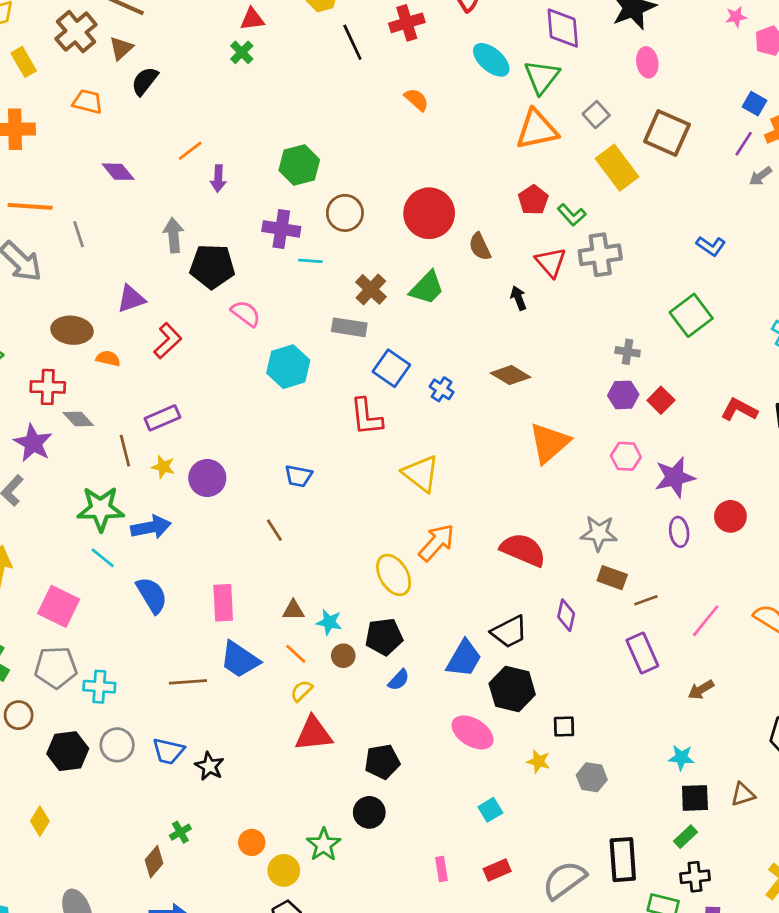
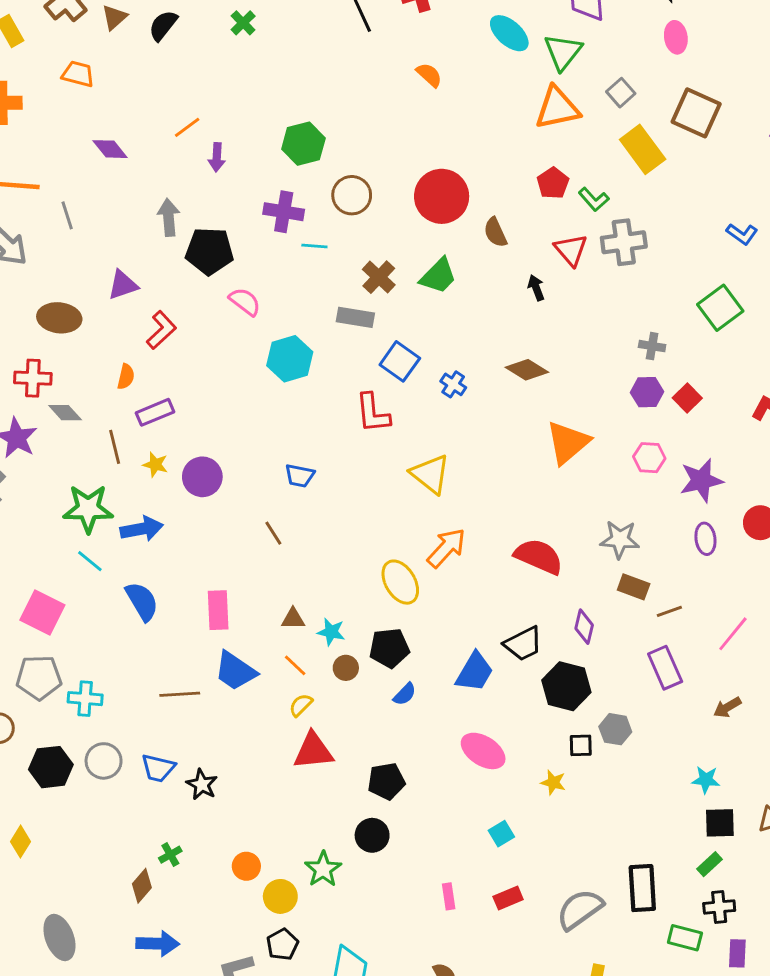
black semicircle: (145, 81) -> (163, 25), moved
orange semicircle: (108, 358) -> (126, 377), moved, turned 90
black hexagon: (512, 689) -> (566, 686), moved
gray hexagon: (592, 777) -> (615, 729), moved

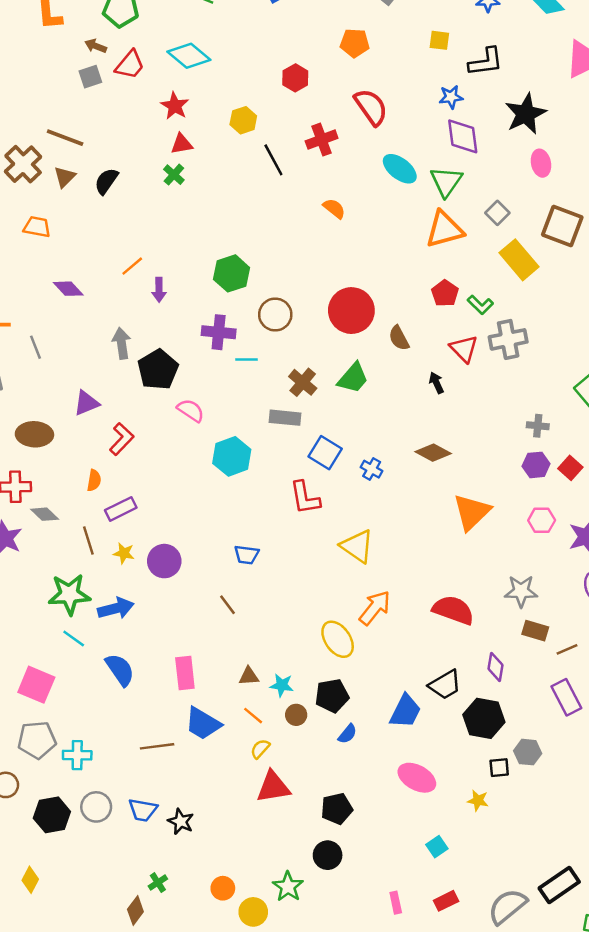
black pentagon: (210, 251) -> (158, 370), turned -30
black rectangle: (642, 888) -> (559, 885), turned 63

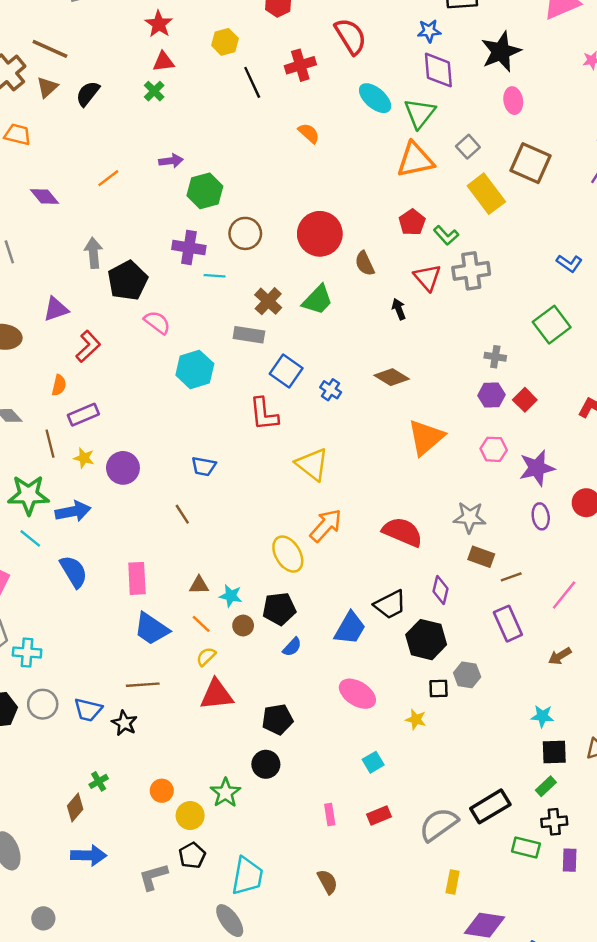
purple arrow: (159, 290) -> (171, 161), moved, turned -100
brown line: (157, 746) -> (143, 685), moved

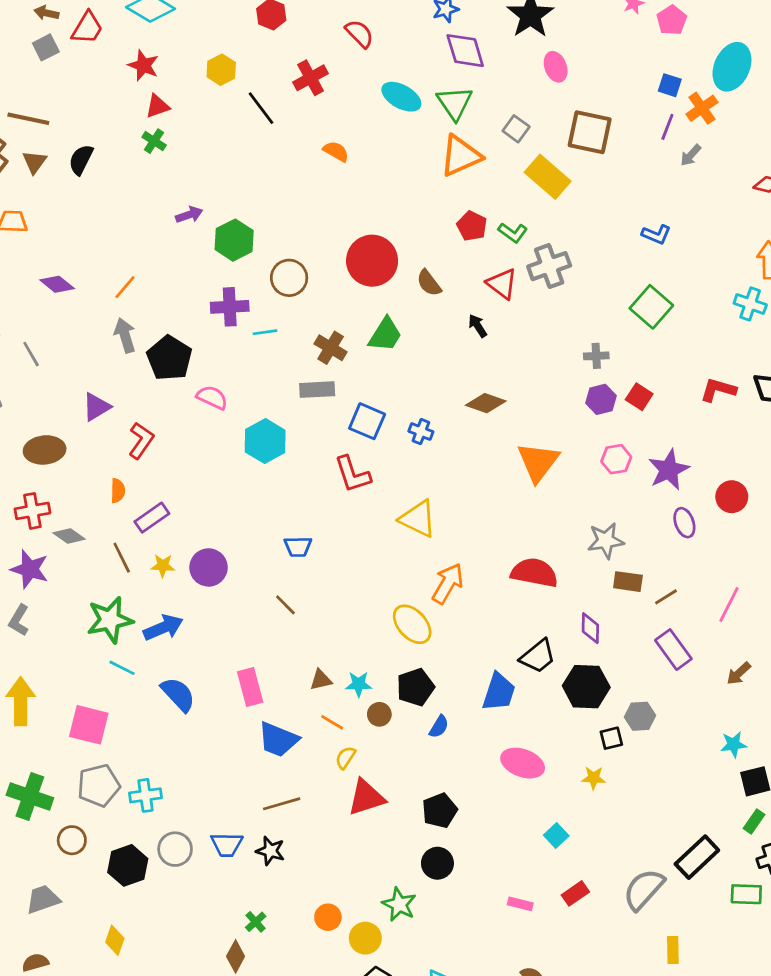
red semicircle: (350, 36) -> (359, 34), size x0.7
orange line: (108, 178) -> (125, 287), moved
pink rectangle: (330, 814) -> (520, 904), turned -55

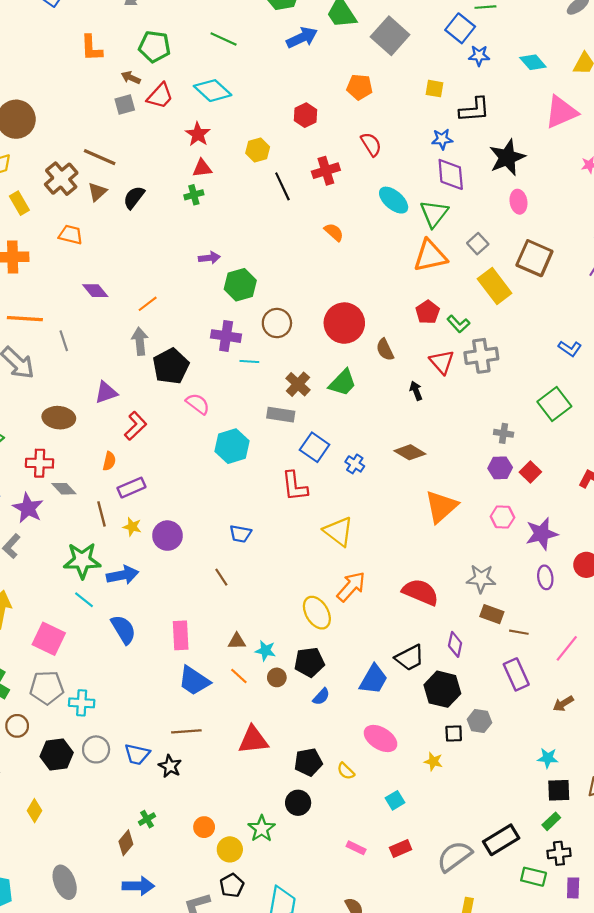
green cross: (154, 141) -> (194, 195), turned 30
brown line: (666, 597) -> (519, 632), turned 30
yellow semicircle: (345, 758) -> (346, 771), moved, turned -90

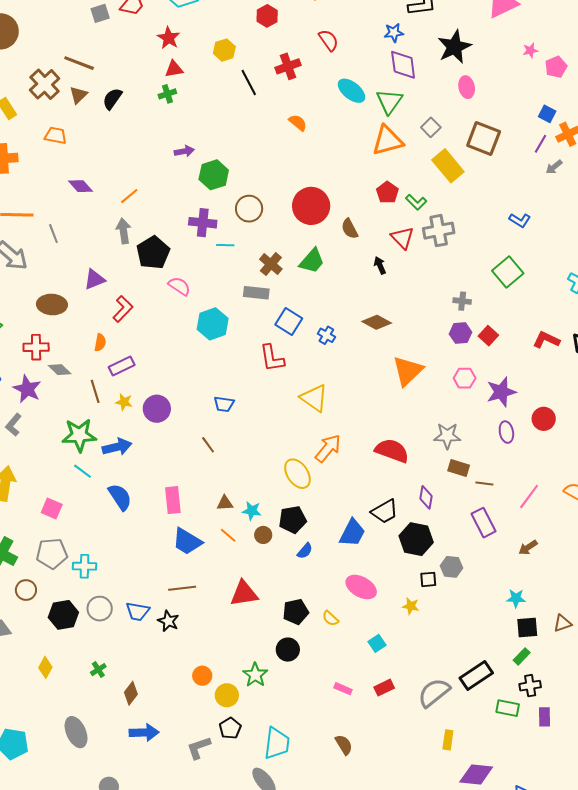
pink square: (49, 639) -> (52, 509), size x0.7
green cross: (147, 819) -> (98, 670), moved

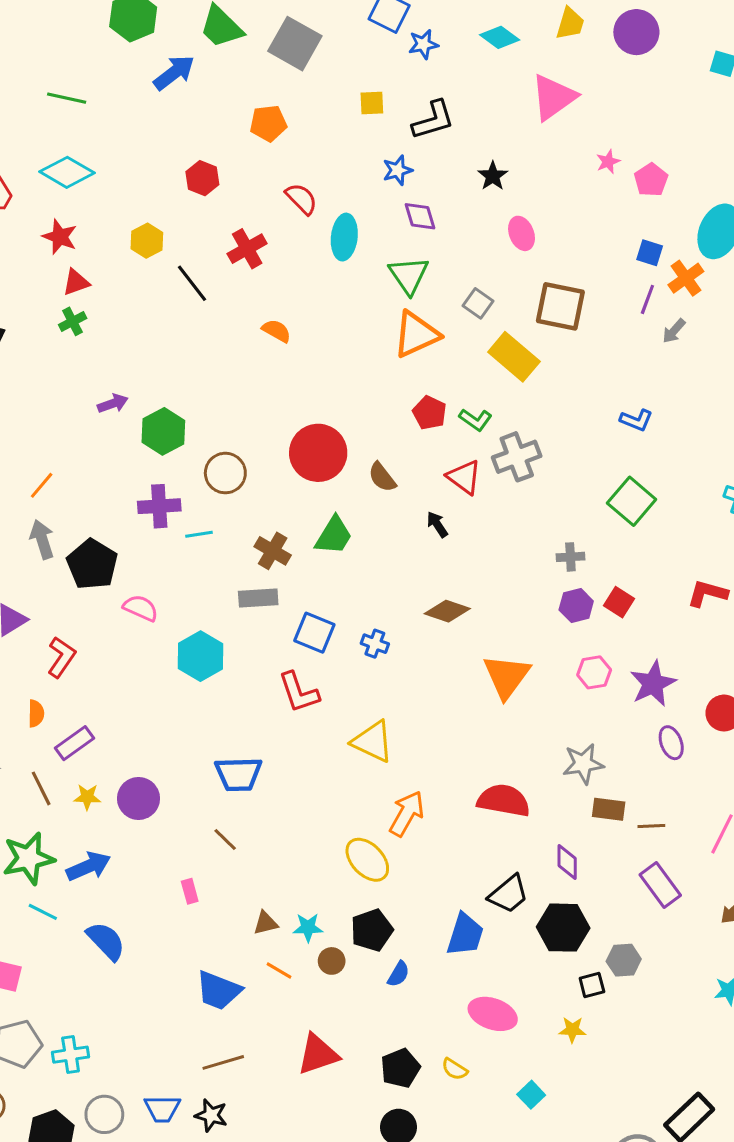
black star: (454, 47) -> (493, 176), size x0.6
purple diamond: (403, 65) -> (420, 216), size x0.7
cyan ellipse: (352, 91) -> (344, 237), moved, turned 68
blue trapezoid: (224, 404) -> (238, 774), size x1.5
pink rectangle: (173, 500) -> (190, 891), moved, size x0.6

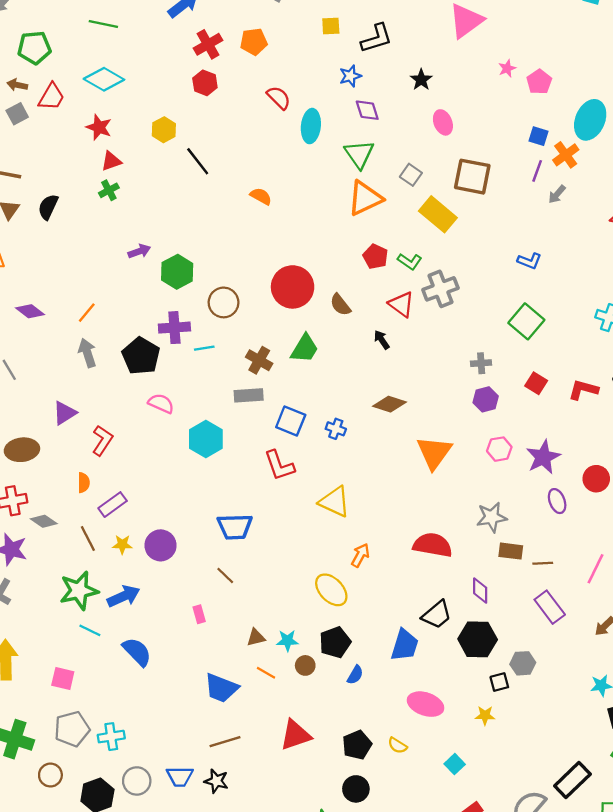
red cross: (247, 249) -> (208, 44), moved
black pentagon: (92, 564) -> (141, 356), moved
red square: (619, 602) -> (536, 383), moved
orange arrow: (407, 814) -> (360, 555), size x0.7

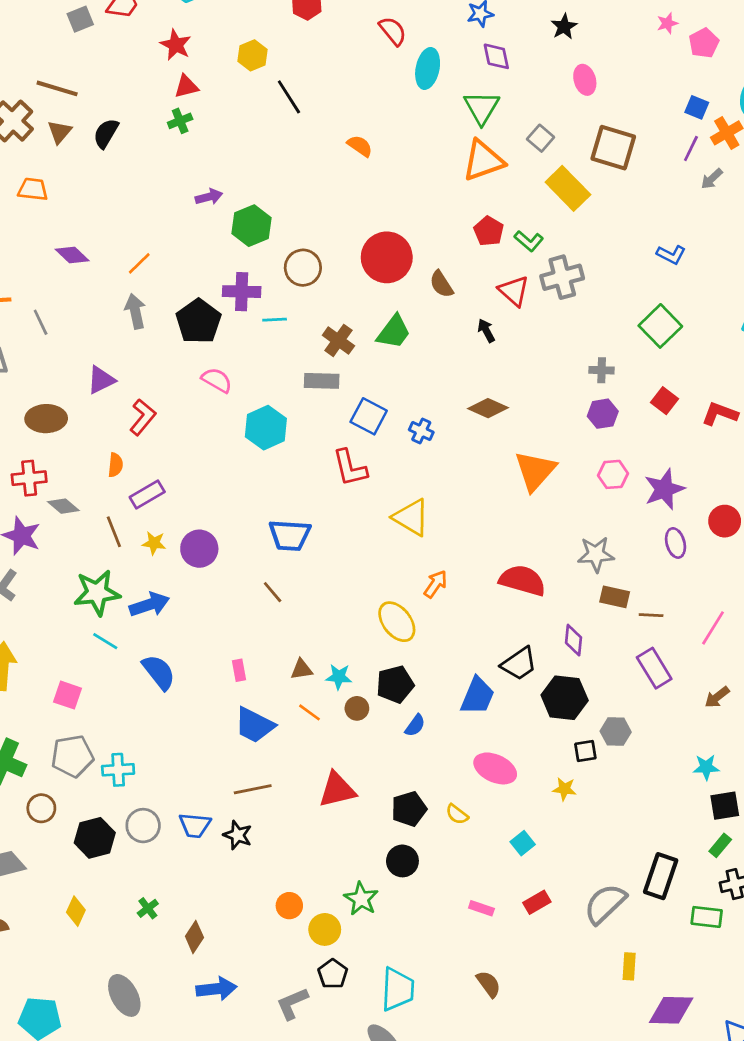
pink rectangle: (199, 614) -> (239, 670), moved
black rectangle: (572, 780) -> (661, 876), turned -33

